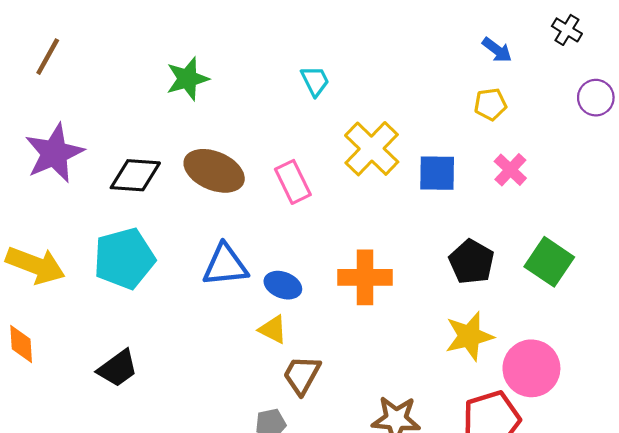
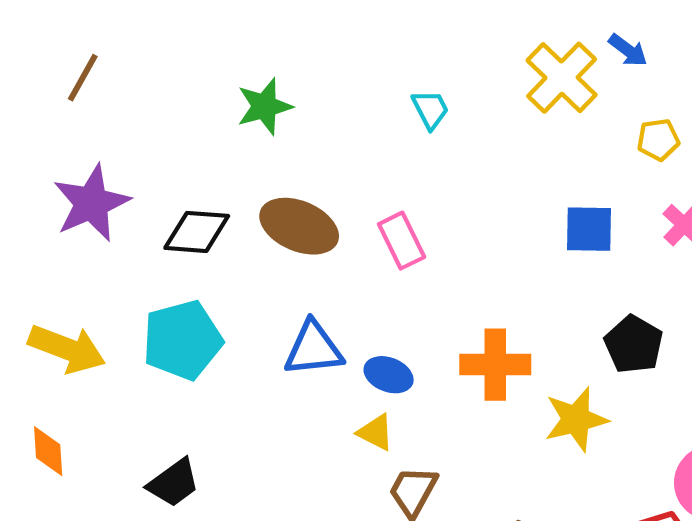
blue arrow: (497, 50) -> (628, 50), moved
yellow cross: (372, 149) -> (562, 78), moved
yellow star: (469, 336) -> (576, 419), moved

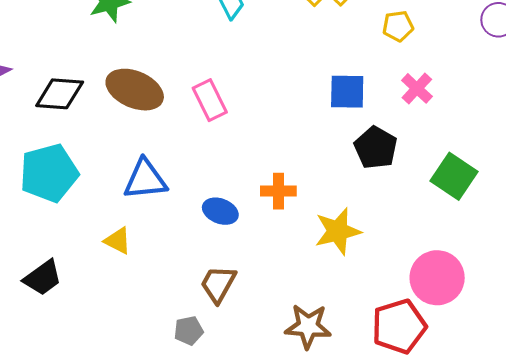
black pentagon: (634, 344) -> (376, 148), moved
orange cross: (495, 365) -> (278, 191), size x0.7
blue ellipse: (389, 375) -> (220, 211), moved
yellow triangle: (376, 432) -> (118, 241), moved

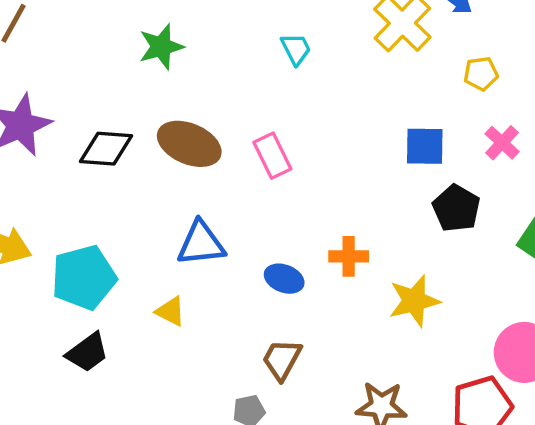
cyan pentagon: (49, 173) -> (84, 277), moved

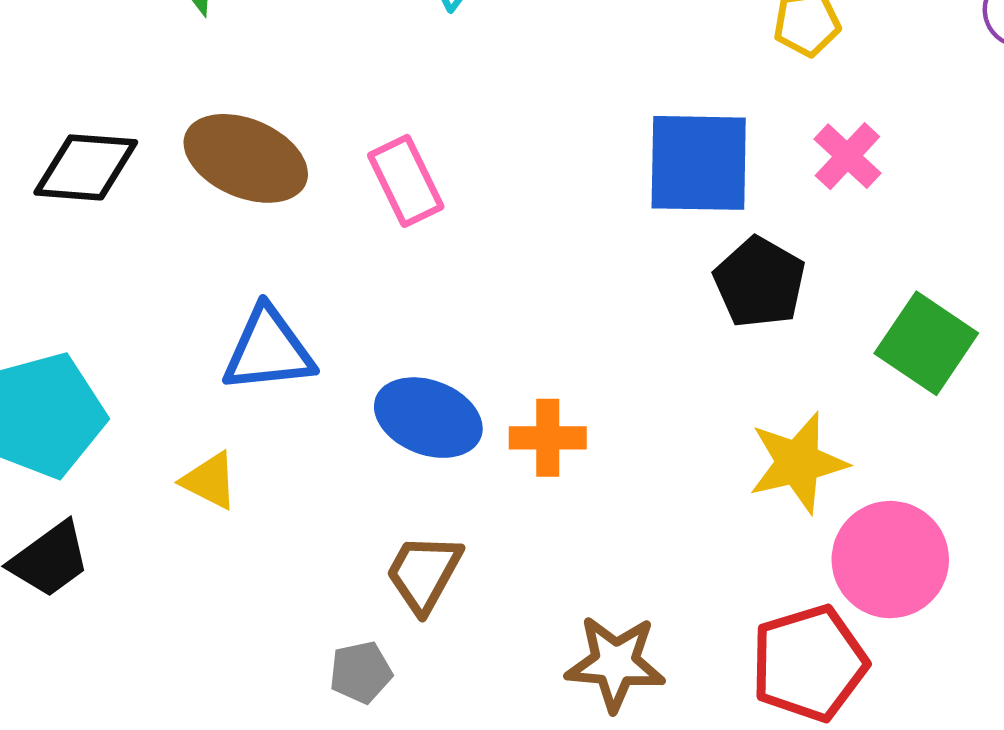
blue square: (425, 146) -> (699, 163), size x1.4
orange cross: (349, 256) -> (548, 438), moved
blue ellipse: (284, 279) -> (428, 418), size x1.4
yellow star: (414, 301) -> (798, 463), moved

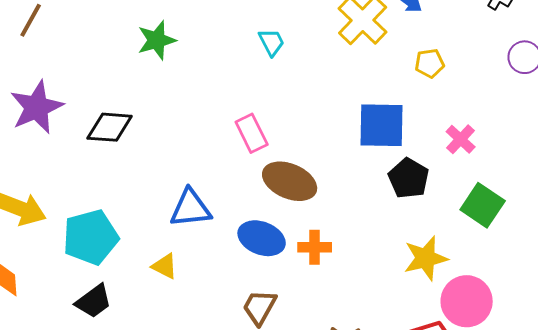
pink cross: (847, 156) -> (461, 139), moved
brown ellipse: (246, 158) -> (290, 181), moved

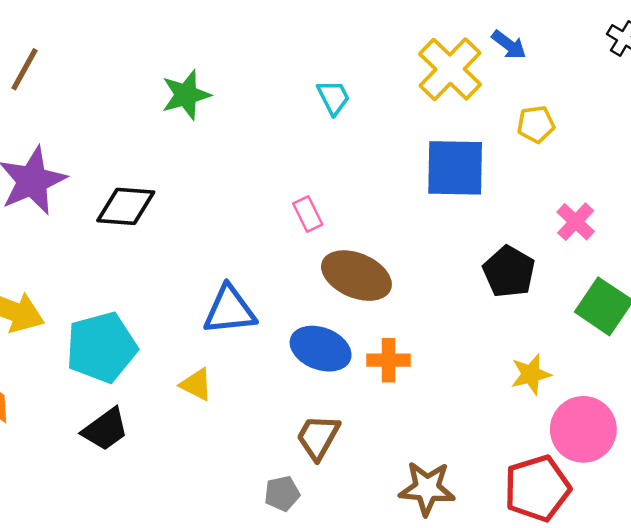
blue square: (382, 125) -> (455, 168), moved
pink rectangle: (252, 133) -> (308, 214), size x0.7
yellow star: (426, 258) -> (531, 374), size x0.7

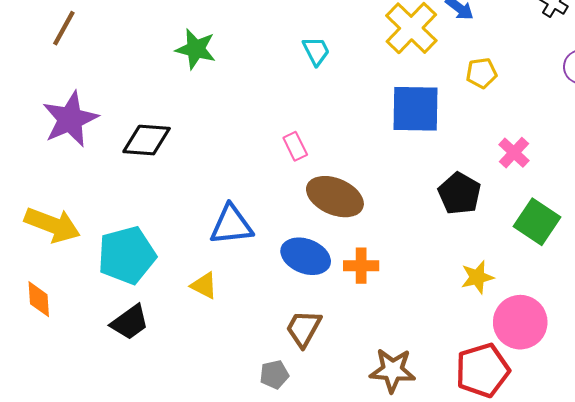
green star: (186, 95) -> (196, 49), turned 30

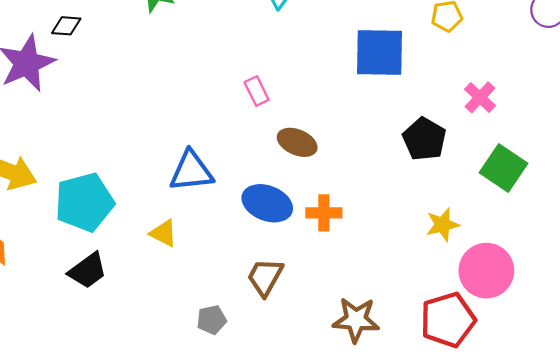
black diamond: (147, 140) -> (66, 26), moved, size x0.6
brown ellipse: (335, 197) -> (297, 142), size x0.7
gray pentagon: (274, 375) -> (212, 320), moved

